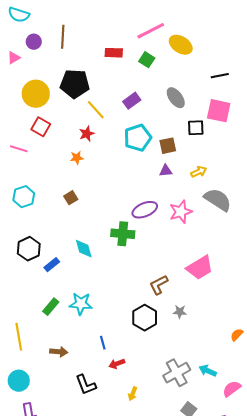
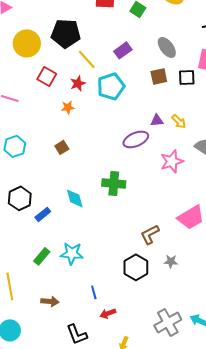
red square: (41, 127) -> (47, 76), moved
cyan pentagon: (138, 138) -> (111, 86), moved
brown square: (168, 146) -> (159, 76), moved
yellow arrow: (199, 172) -> (179, 121), moved, turned 70
purple ellipse: (145, 210) -> (136, 139), moved

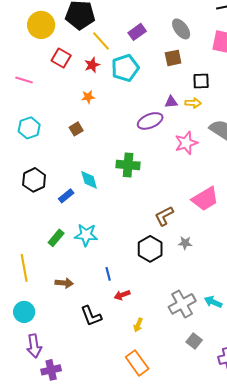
black square: (187, 77) -> (201, 81), moved
orange star: (68, 107) -> (88, 97), moved
yellow arrow: (179, 121) -> (193, 103), turned -42
blue rectangle: (43, 214) -> (66, 196), moved

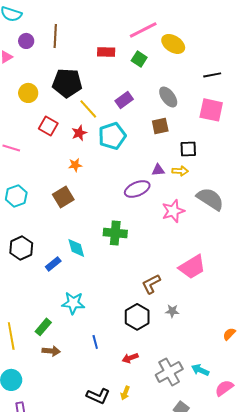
yellow circle: (41, 25) -> (28, 93), size x0.7
brown square: (76, 129) -> (63, 197), size x1.5
green rectangle: (56, 238) -> (43, 327), moved
red arrow: (122, 295) -> (130, 358), moved
black L-shape: (91, 316) -> (98, 396), moved, turned -45

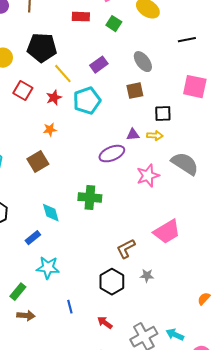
pink square: (211, 110) -> (195, 87), moved
blue rectangle: (53, 264) -> (33, 238), moved
red arrow: (130, 358) -> (105, 323), turned 56

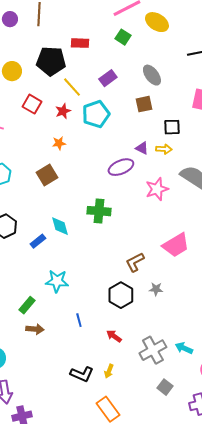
red rectangle: (81, 17) -> (80, 43), moved
purple triangle: (133, 135) -> (142, 148), turned 32
blue rectangle: (33, 238) -> (38, 241), moved

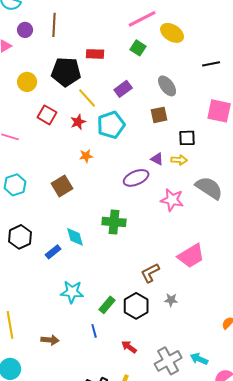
orange star: (59, 143) -> (86, 156), moved
pink star: (157, 189) -> (172, 200), turned 30
green rectangle: (27, 305) -> (107, 305), moved

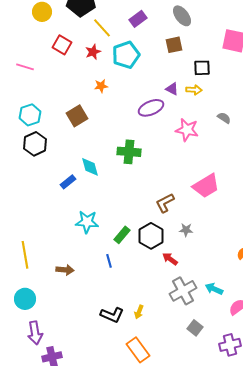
gray semicircle: (209, 188) -> (224, 118), size x0.5
black hexagon: (20, 237) -> (35, 144), moved
red arrow: (129, 347) -> (170, 259), moved

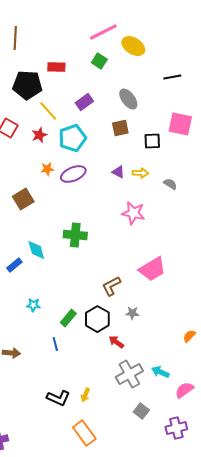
black square: (202, 68) -> (152, 141), moved
purple ellipse: (151, 108) -> (73, 174), moved
gray semicircle: (224, 118) -> (170, 184), moved
cyan star: (87, 222) -> (33, 305), size x0.6

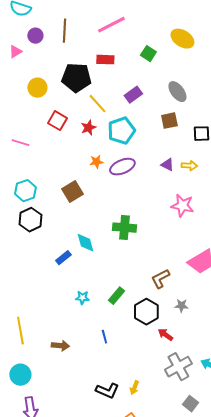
pink line: (103, 32) -> (111, 25), moved
green rectangle: (68, 318) -> (116, 296), moved

